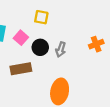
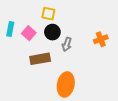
black circle: (40, 47) -> (52, 32), moved
brown rectangle: (21, 69) -> (40, 59), moved

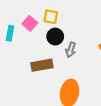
pink square: (29, 33) -> (30, 23), moved

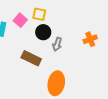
brown rectangle: (42, 65) -> (31, 58), turned 36

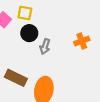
brown rectangle: (31, 58) -> (16, 78), moved

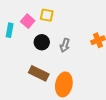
black circle: (29, 33) -> (42, 42), moved

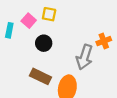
gray arrow: (65, 45) -> (84, 57), moved, size x1.6

